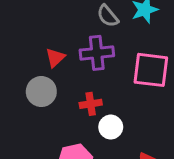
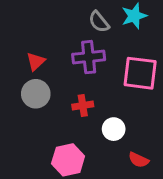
red triangle: (55, 58) -> (36, 61), moved
white circle: (111, 127) -> (114, 129), moved

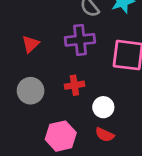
gray circle: (36, 94) -> (31, 91), moved
red semicircle: (139, 160) -> (105, 135), moved

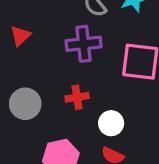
red triangle: (31, 44) -> (20, 36), moved

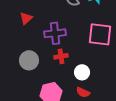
purple cross: (84, 44) -> (55, 33), moved

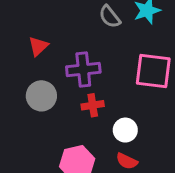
gray circle: (29, 60) -> (41, 96), moved

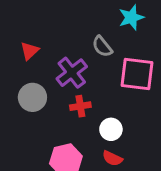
gray semicircle: (110, 17) -> (102, 46), moved
purple cross: (83, 69) -> (72, 73), turned -32

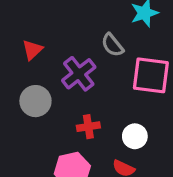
red cross: (80, 106) -> (88, 127), moved
white circle: (111, 129) -> (135, 136), moved

